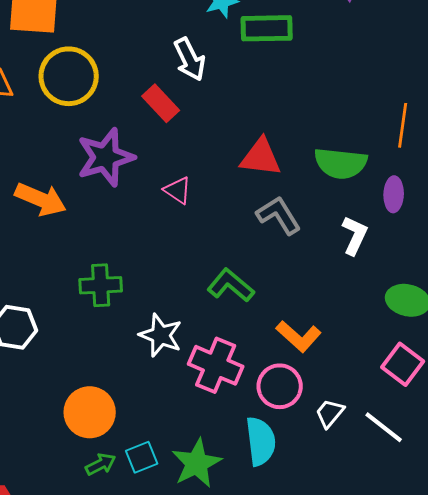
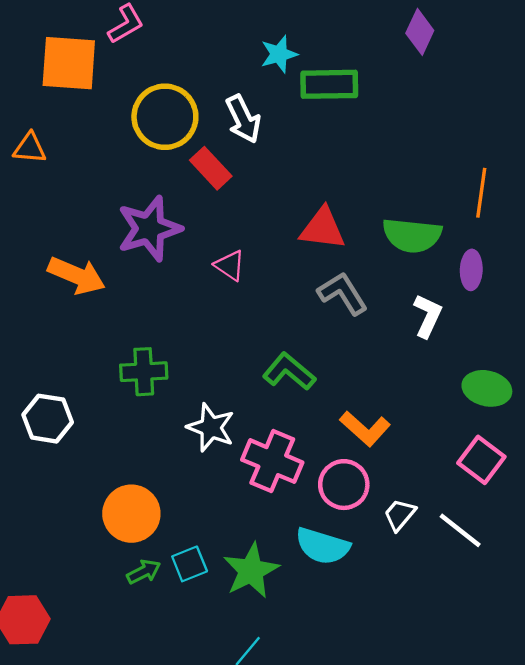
yellow circle: (69, 76) -> (165, 117), moved
cyan semicircle: (261, 441) -> (323, 546), turned 114

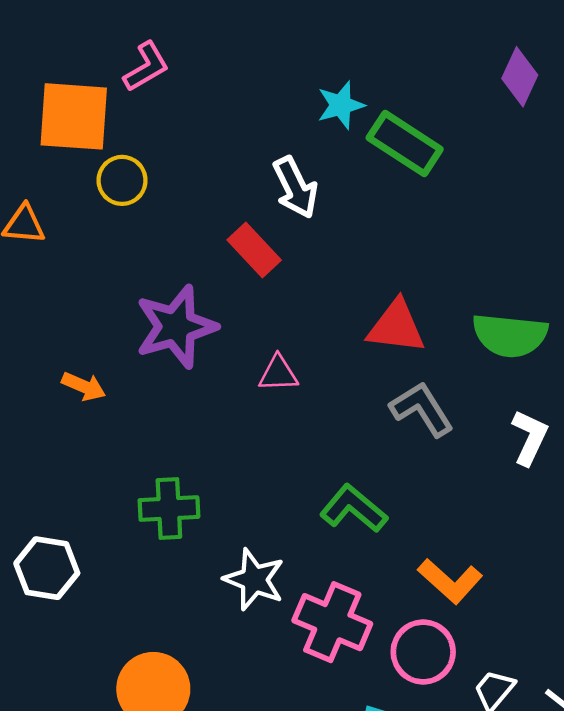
green rectangle: (329, 84) -> (405, 143), turned 34
yellow circle: (165, 117) -> (122, 180), moved, size x0.6
pink triangle: (230, 265) -> (278, 374), turned -36
orange arrow: (77, 275) -> (84, 386), size x0.6

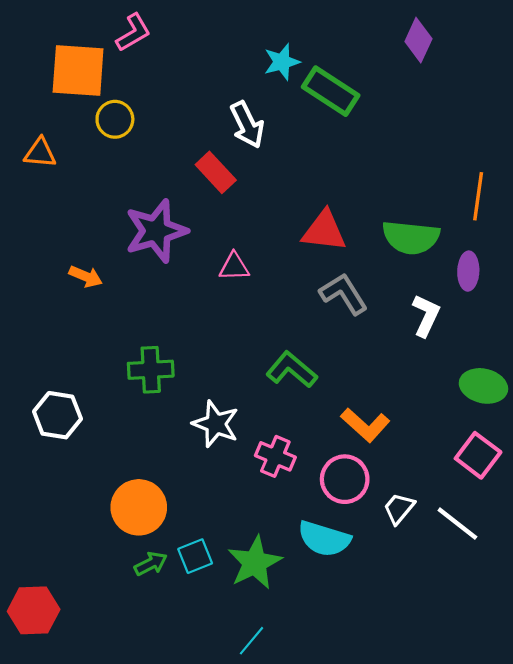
pink cross: (332, 622) -> (275, 456), size x0.7

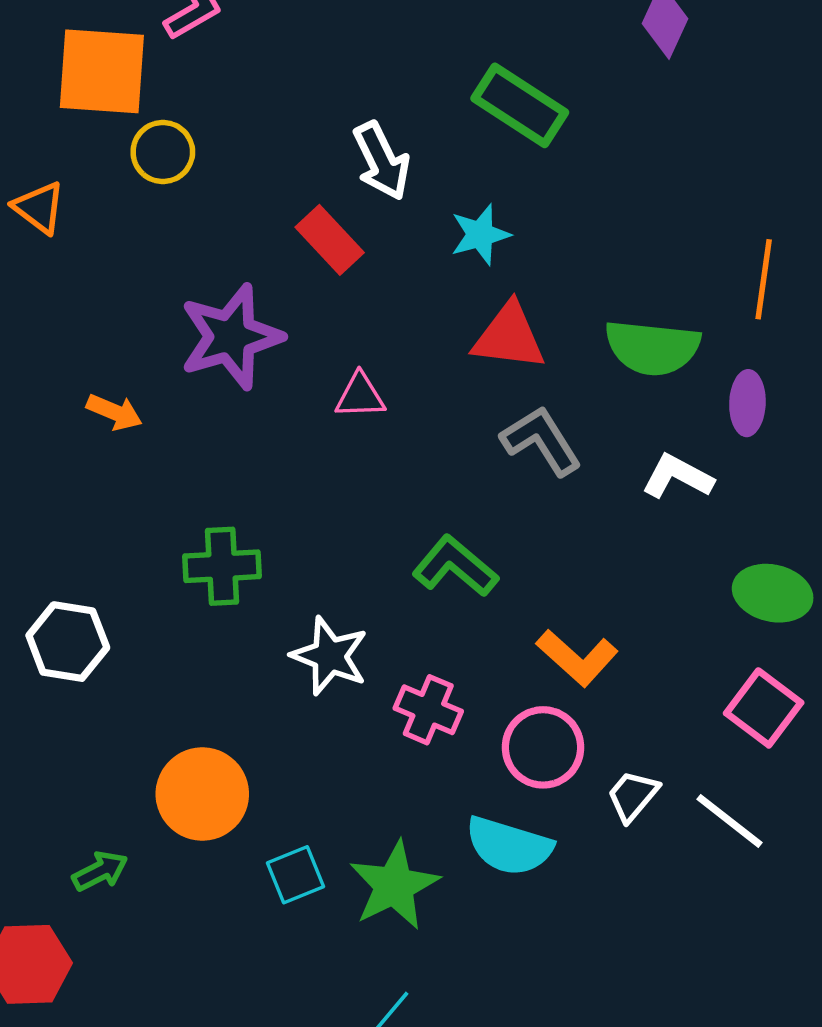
cyan star: (282, 62) -> (480, 234), moved
orange triangle: (40, 153) -> (39, 208), turned 32
white L-shape: (426, 315) -> (678, 477), turned -87
green arrow: (151, 564) -> (100, 871), moved

